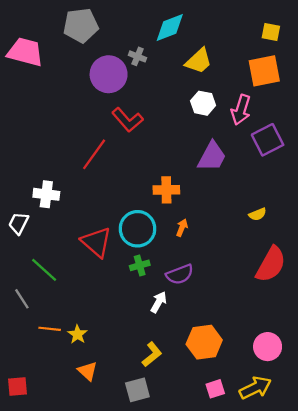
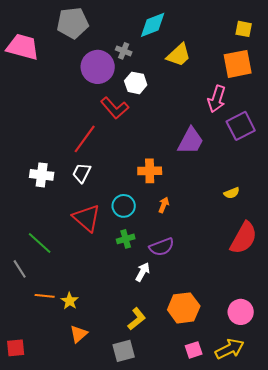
white hexagon: (203, 103) -> (136, 83), moved
white trapezoid: (19, 223) -> (82, 173), moved
cyan circle: (137, 229) -> (124, 206), size x0.7
orange triangle: (87, 371) -> (79, 334), turned 36

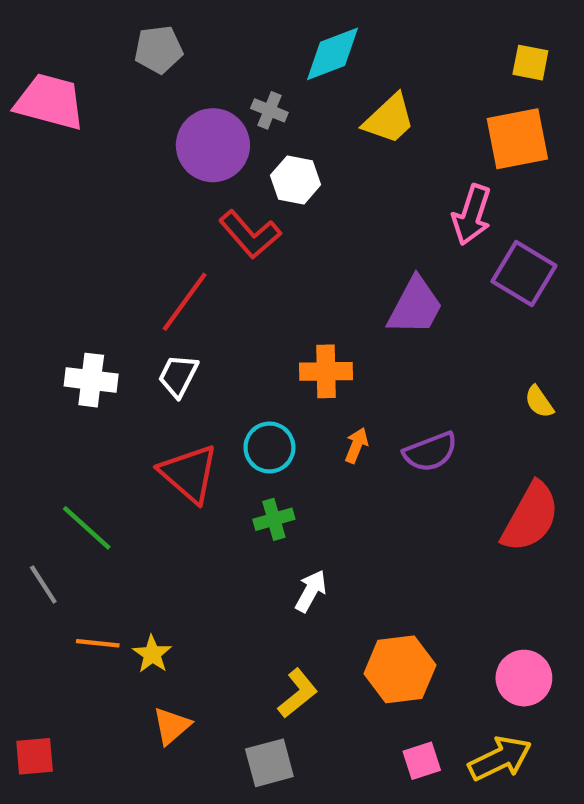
gray pentagon: (73, 23) -> (159, 50), size x0.7
purple square: (241, 126) -> (524, 274), turned -32
yellow semicircle: (232, 193) -> (539, 402), moved, turned 77
purple semicircle: (162, 247) -> (430, 452), moved

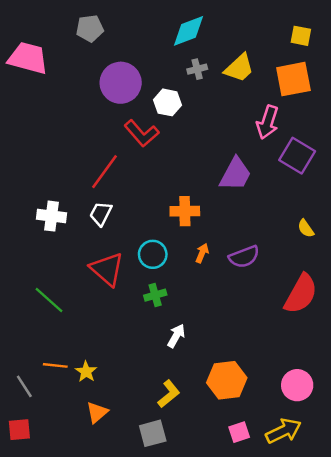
gray cross: (269, 110) -> (197, 69), moved, turned -36
yellow trapezoid: (389, 119) -> (239, 68), moved
gray line: (43, 585) -> (24, 386), moved

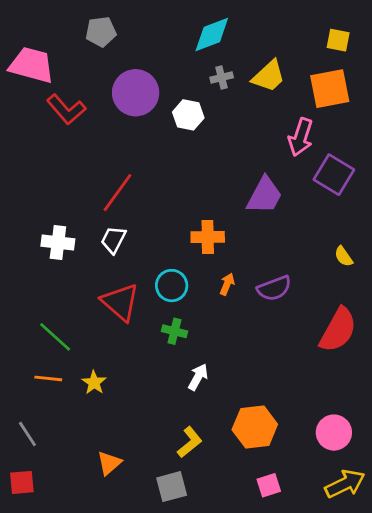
red L-shape: (142, 133) -> (66, 109), moved
green cross: (155, 295) -> (174, 331), turned 30
orange line: (55, 365) -> (48, 378), moved
yellow star: (86, 372) -> (94, 383), moved
yellow arrow: (284, 431) -> (345, 484), moved

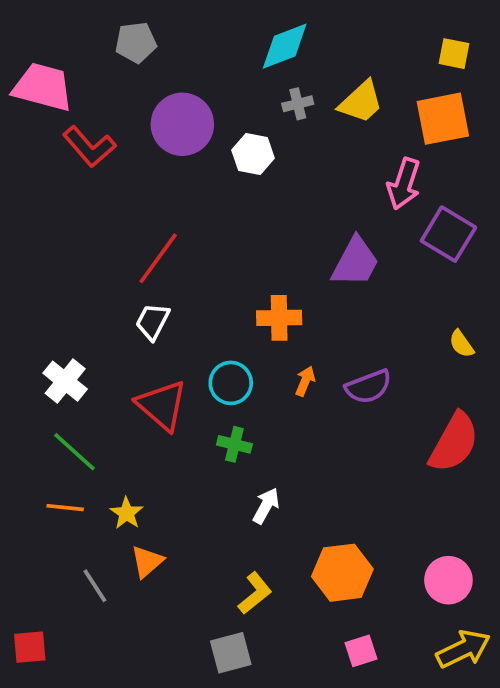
white cross: (58, 243) -> (65, 381), moved, turned 32
gray line: (27, 434) -> (95, 586), moved
orange triangle: (109, 463) -> (147, 562), moved

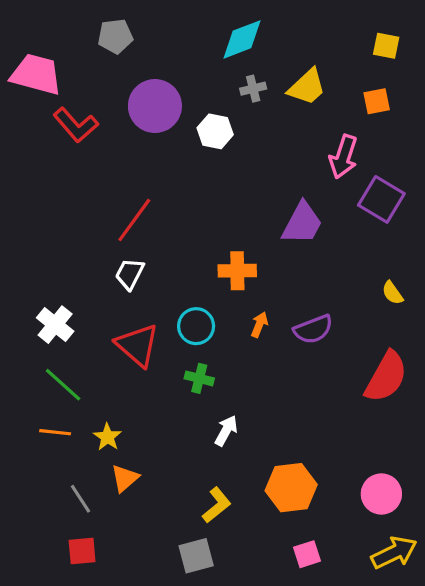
orange square: (443, 119) -> (377, 101), size x0.6
red square: (30, 647) -> (82, 551), moved

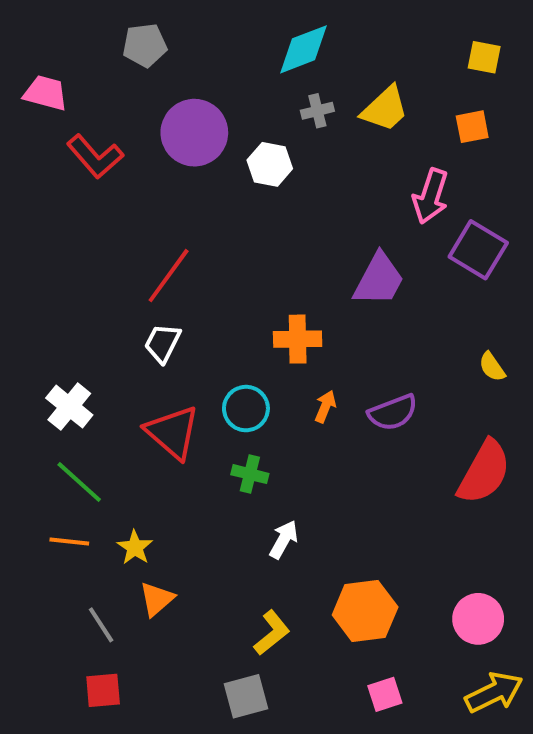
pink trapezoid: (36, 74) -> (45, 93), size x0.7

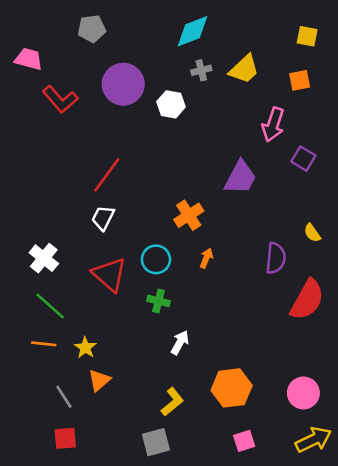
purple square: (478, 250) -> (303, 159), size x0.7
orange cross: (298, 339) -> (189, 215), turned -32
purple semicircle: (393, 412) -> (276, 258), moved, turned -64

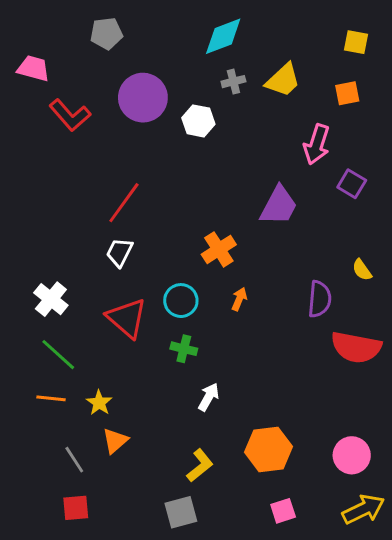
red semicircle: (307, 300) -> (356, 347), turned 72

